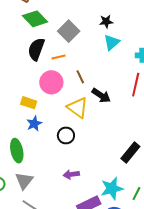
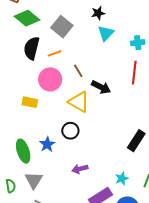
blue star: (34, 124) -> (47, 144), moved
cyan star: (112, 188) -> (122, 178), size x0.6

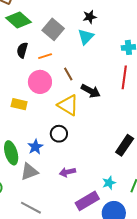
cyan triangle: (106, 33) -> (86, 37), moved
black semicircle: (32, 48) -> (22, 50), size x0.7
gray triangle: (34, 180) -> (29, 172), moved, turned 36

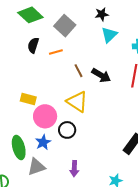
cyan triangle: (86, 37) -> (109, 35), moved
pink circle: (40, 82) -> (45, 116), moved
black arrow: (91, 91) -> (101, 75), moved
purple arrow: (67, 172) -> (74, 169), turned -77

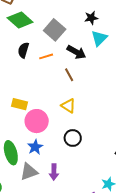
black arrow: (101, 75) -> (76, 52), moved
yellow triangle: (77, 102) -> (68, 106), size x0.7
black circle: (67, 130) -> (73, 138), moved
purple arrow: (74, 169) -> (54, 172), moved

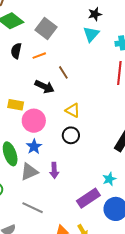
black star: (91, 18) -> (95, 14), moved
black arrow: (76, 52) -> (44, 87), moved
yellow triangle: (68, 106) -> (73, 110), moved

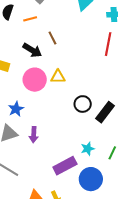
yellow triangle: (73, 110) -> (58, 77), turned -35
pink circle: (34, 121) -> (35, 80), moved
black circle: (71, 135) -> (83, 104), moved

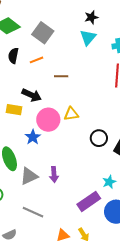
brown line: (52, 38) -> (61, 76), turned -56
black arrow: (32, 50) -> (32, 95), moved
blue star: (16, 109) -> (33, 137), moved

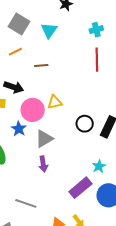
cyan triangle: (88, 37) -> (49, 30), moved
gray triangle: (29, 176) -> (44, 139), moved

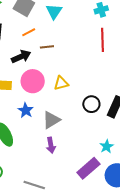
orange line: (15, 52) -> (29, 32), moved
black arrow: (14, 87) -> (21, 57), moved, turned -42
pink circle: (33, 110) -> (33, 81), moved

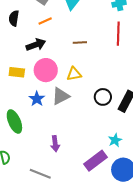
brown line: (47, 47) -> (80, 43), moved
gray triangle: (51, 120) -> (61, 96), moved
purple arrow: (51, 145) -> (55, 144), moved

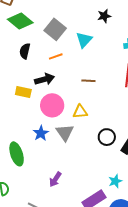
yellow rectangle: (17, 72) -> (23, 92), moved
gray triangle: (61, 96) -> (65, 133), turned -42
purple arrow: (55, 144) -> (55, 179), turned 35

